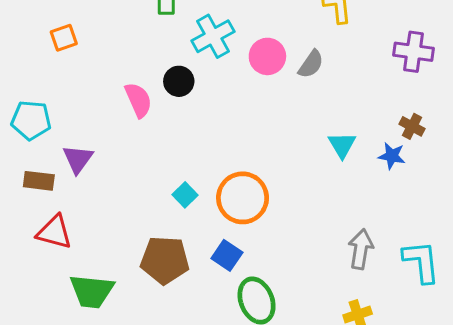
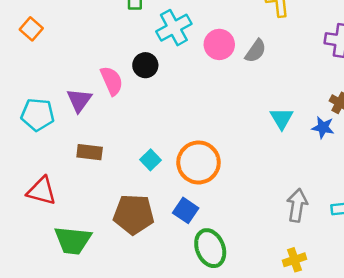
orange square: (64, 38) -> (31, 29), moved, turned -30
cyan pentagon: (31, 120) -> (38, 114), moved
purple triangle: (78, 159) -> (79, 100), moved
brown rectangle: (39, 181) -> (90, 152), moved

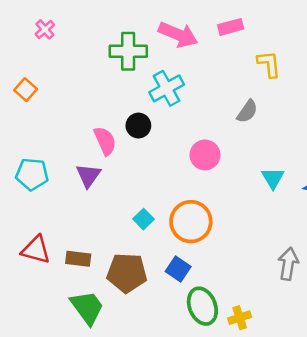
pink circle: (219, 44) -> (205, 155), moved
purple triangle: (79, 100) -> (88, 175), moved
brown rectangle: (90, 152) -> (78, 259), moved
green trapezoid: (73, 240) -> (87, 307), moved, turned -132
yellow cross: (294, 260) -> (240, 318), moved

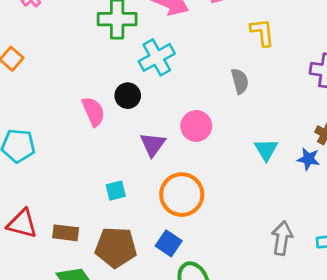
gray semicircle: (247, 111) -> (240, 81), turned -50
purple triangle: (88, 175) -> (153, 144), moved
cyan square: (144, 219) -> (116, 191), moved, turned 30

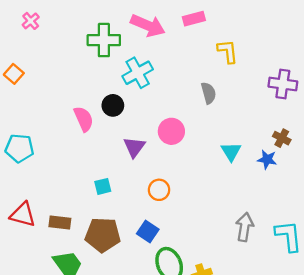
orange circle: (182, 195) -> (159, 190), size x0.6

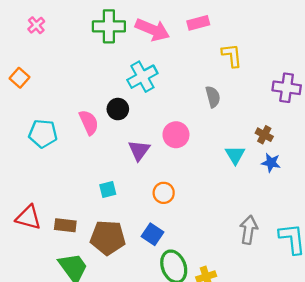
green cross: (104, 40) -> (109, 26), moved
brown cross: (282, 138) -> (264, 135), moved
cyan pentagon: (19, 148) -> (43, 134), moved

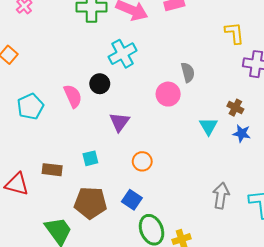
yellow L-shape: (232, 55) -> (234, 33), moved
cyan pentagon: (43, 134) -> (30, 106), turned -30
pink circle: (176, 135) -> (168, 94), moved
brown rectangle: (65, 225) -> (52, 170), moved

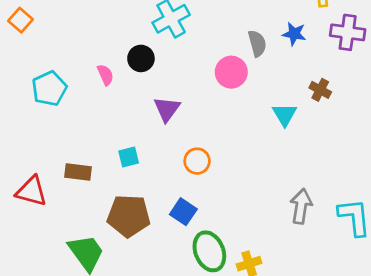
pink semicircle: (73, 96) -> (105, 75), size x0.7
blue star: (242, 133) -> (294, 34), moved

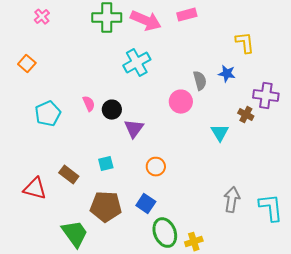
purple cross: (348, 32) -> (266, 96), moved
black circle: (141, 58) -> (112, 110), moved
brown rectangle: (78, 172) -> (69, 175), turned 30

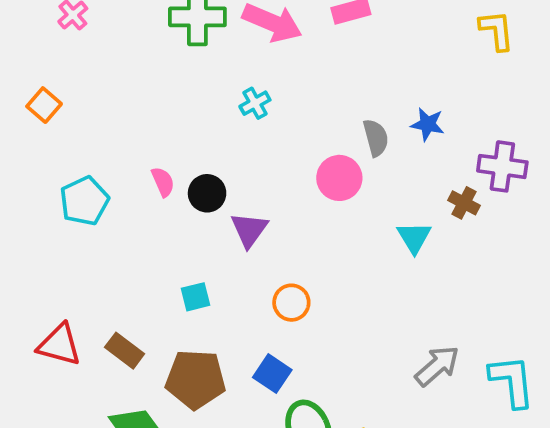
yellow L-shape: (245, 43) -> (497, 30), moved
cyan cross: (137, 63) -> (255, 103), size x0.6
brown rectangle: (69, 175) -> (125, 351), moved
gray arrow: (232, 200) -> (437, 366), turned 40

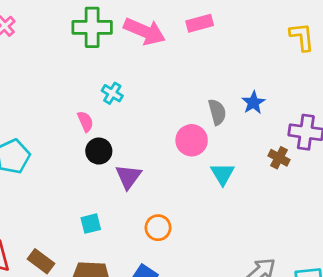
cyan cross: (255, 103) -> (112, 93), moved, turned -30
blue star: (428, 124) -> (253, 103), turned 30
pink semicircle: (163, 182) -> (85, 121), moved
cyan triangle: (414, 237) -> (223, 174), moved

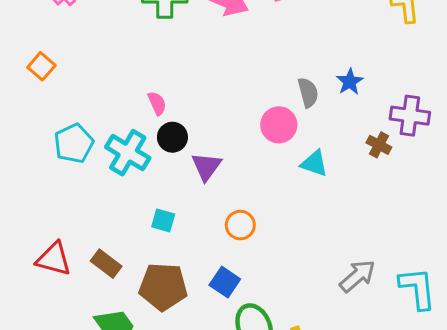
cyan cross: (112, 93) -> (128, 153), moved, size x1.8
cyan triangle: (223, 174) -> (314, 163), turned -40
cyan square: (91, 224) -> (163, 220), turned 30

